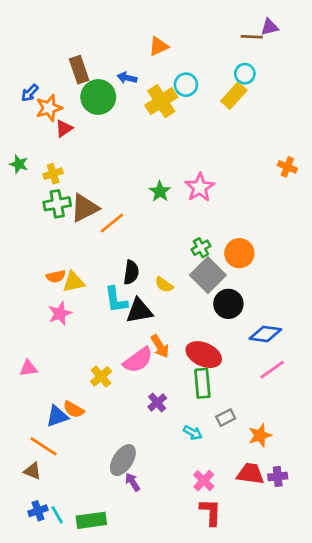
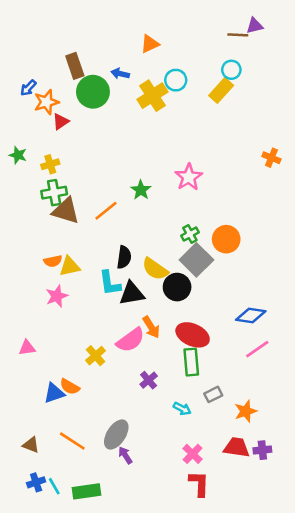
green star: (160, 192) -> (141, 190), moved
brown triangle: (85, 208) -> (66, 211), moved, turned 44
yellow semicircle: (164, 285) -> (155, 269), size x1.5
black circle: (228, 304) -> (177, 287), moved
orange line: (43, 446) -> (72, 441), moved

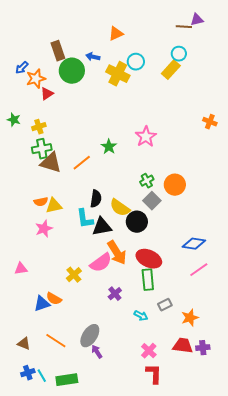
yellow cross: (152, 96) -> (118, 74), turned -30
gray square: (196, 260) -> (152, 201), size x0.7
orange arrow: (151, 327) -> (117, 253), size x1.4

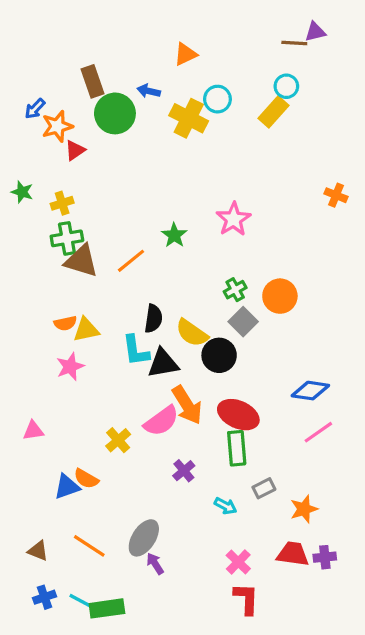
cyan line: (42, 376) -> (80, 600), moved, turned -32

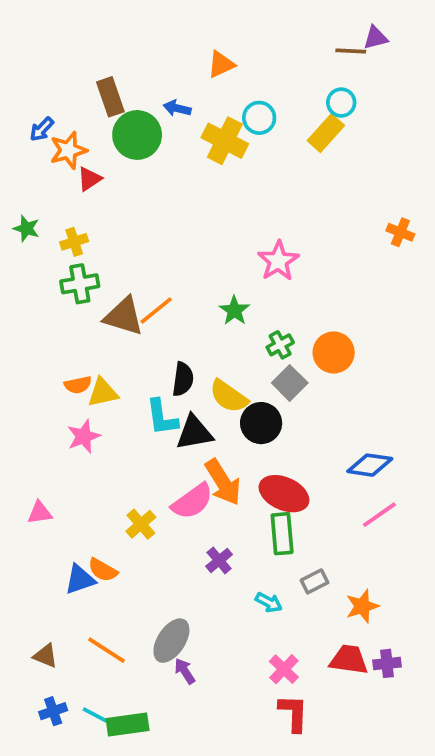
green star: (174, 235) -> (234, 310), moved
brown triangle: (81, 261) -> (124, 316), moved

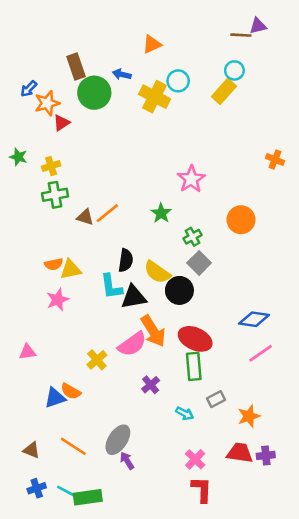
brown triangle: (124, 316) -> (85, 217), size x0.6
orange circle: (334, 352) -> (241, 220), moved

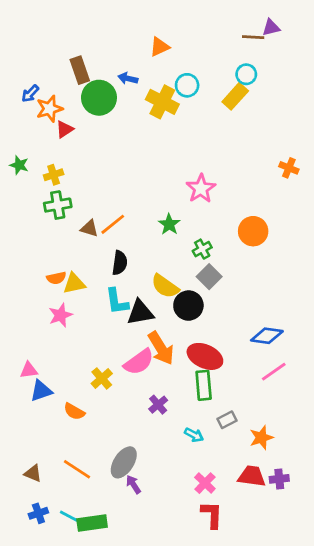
black semicircle: (126, 260) -> (120, 263), moved
blue triangle: (55, 398) -> (41, 391), moved

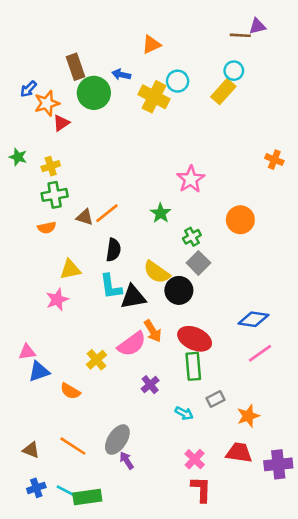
orange semicircle: (56, 278) -> (47, 228), moved
orange arrow: (161, 348) -> (153, 331), size x0.7
purple cross: (279, 479) -> (278, 464), moved, size x1.5

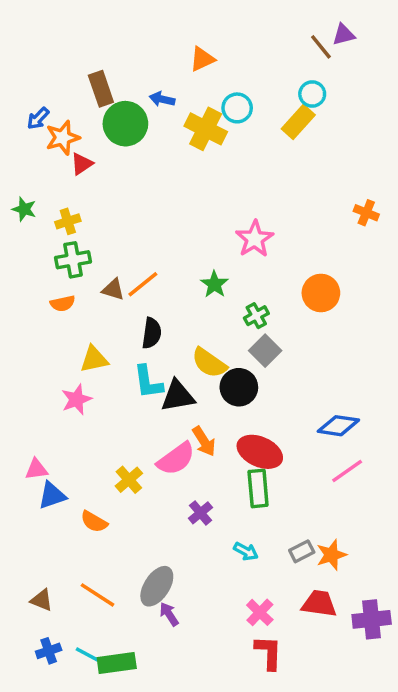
brown line: (240, 35) -> (321, 47), turned 48
gray rectangle: (216, 399) -> (302, 551), moved

